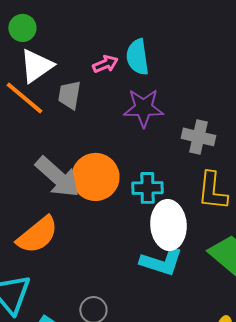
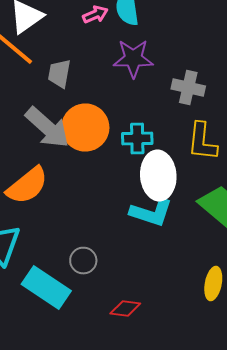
gray trapezoid: (69, 95) -> (59, 74), moved

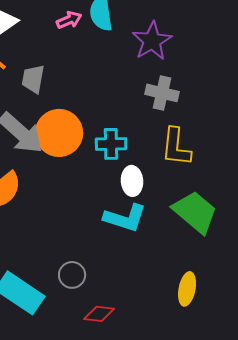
purple star: (133, 58) -> (152, 41), moved, turned -30
white ellipse: (158, 176) -> (132, 181), size x0.6
gray circle: (83, 260) -> (72, 275), moved

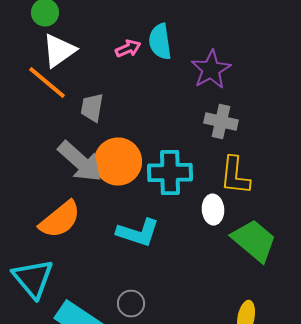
cyan cross: (111, 144) -> (170, 172), size x1.4
white ellipse: (132, 181) -> (213, 210), moved
cyan L-shape: (125, 218) -> (138, 232), moved

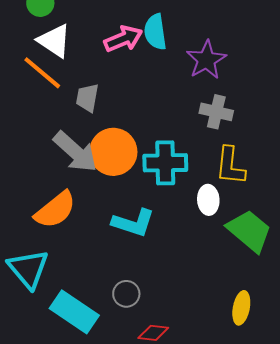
pink arrow: (128, 48) -> (123, 39), size x1.5
white triangle: (59, 50) -> (54, 41), turned -51

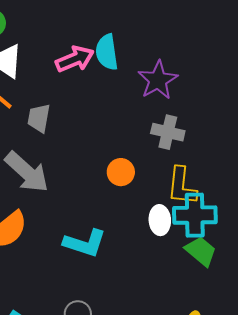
orange circle: (113, 152) -> (121, 172), moved, size x0.6
cyan cross: (165, 163) -> (195, 215), moved
green trapezoid: (249, 231) -> (201, 251), size x0.7

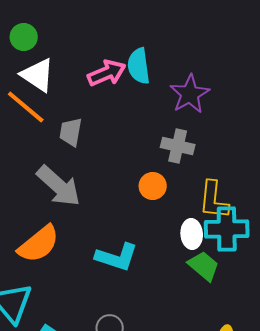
gray cross: (168, 132) -> (178, 146), moved
green trapezoid: (201, 251) -> (204, 266), moved

